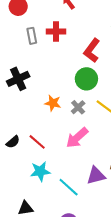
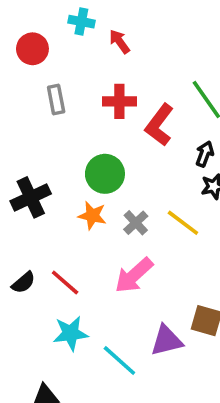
red cross: (56, 32) -> (119, 101), moved
black cross: (18, 79) -> (31, 197), moved
green circle: (86, 79) -> (105, 174), moved

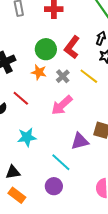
red L-shape: (159, 125) -> (72, 47), moved
red line: (65, 283) -> (21, 98), moved
cyan line: (119, 360) -> (61, 162), moved

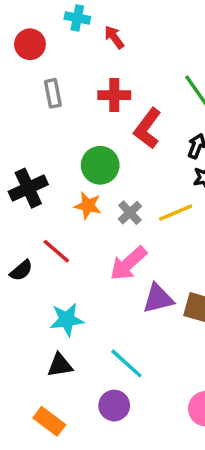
red L-shape: (72, 47) -> (148, 128), moved
yellow line: (89, 76) -> (176, 213), turned -60
purple triangle: (80, 141) -> (158, 299), moved
black triangle: (13, 172) -> (60, 365), moved

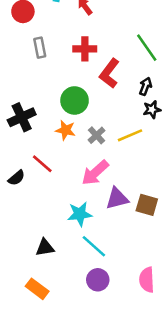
cyan star: (67, 320) -> (80, 214), moved
purple circle: (114, 406) -> (98, 280), moved

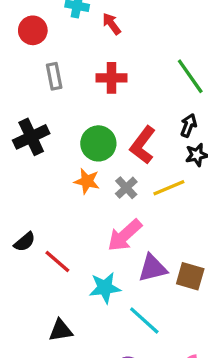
red L-shape: (109, 73) -> (143, 145), moved
black cross: (22, 117) -> (31, 137), moved
red line: (42, 164) -> (57, 261), moved
cyan line: (94, 246) -> (144, 321), moved

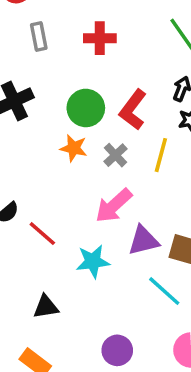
yellow line: (169, 188) -> (161, 155), turned -52
cyan line: (144, 321) -> (164, 291), moved

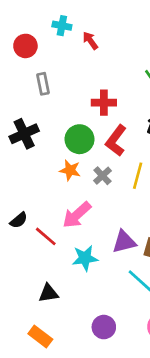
red cross: (100, 38) -> (104, 103), moved
pink arrow: (114, 206) -> (77, 215), moved

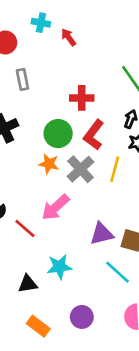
gray cross: (102, 176) -> (80, 169), size x1.5
cyan star: (85, 258) -> (59, 267), moved
orange rectangle: (40, 336) -> (38, 326), moved

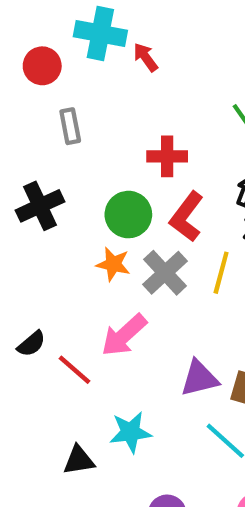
cyan cross: (41, 23) -> (100, 34), size x1.6

